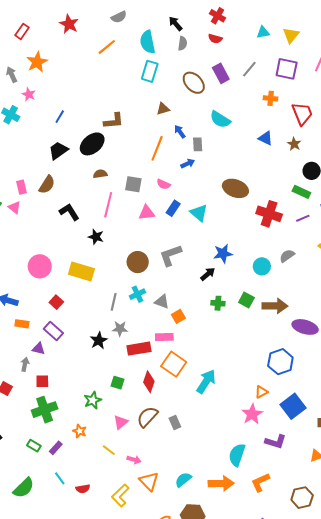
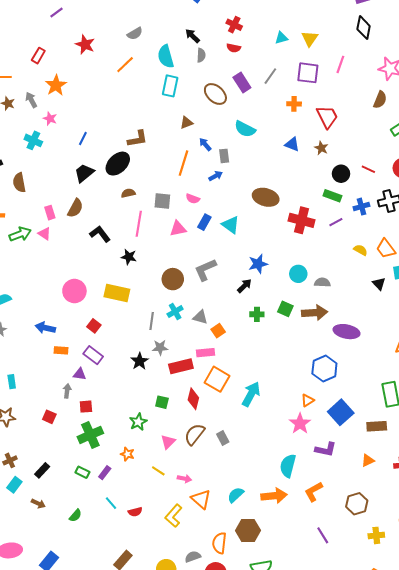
gray semicircle: (287, 256) -> (322, 282), moved, turned 42
green semicircle: (24, 488) -> (75, 516), size x0.6

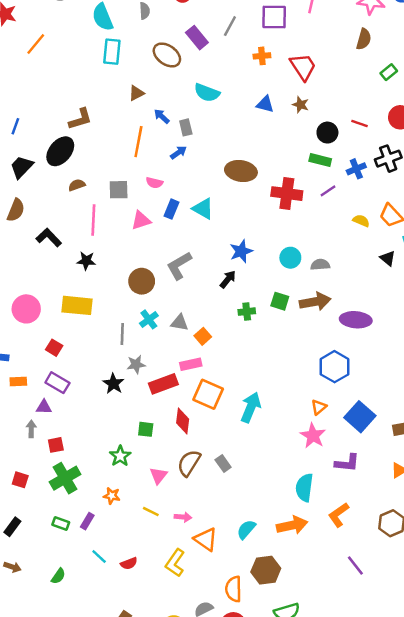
orange line: (125, 65) -> (36, 44), moved
red square: (49, 417) -> (20, 480), moved

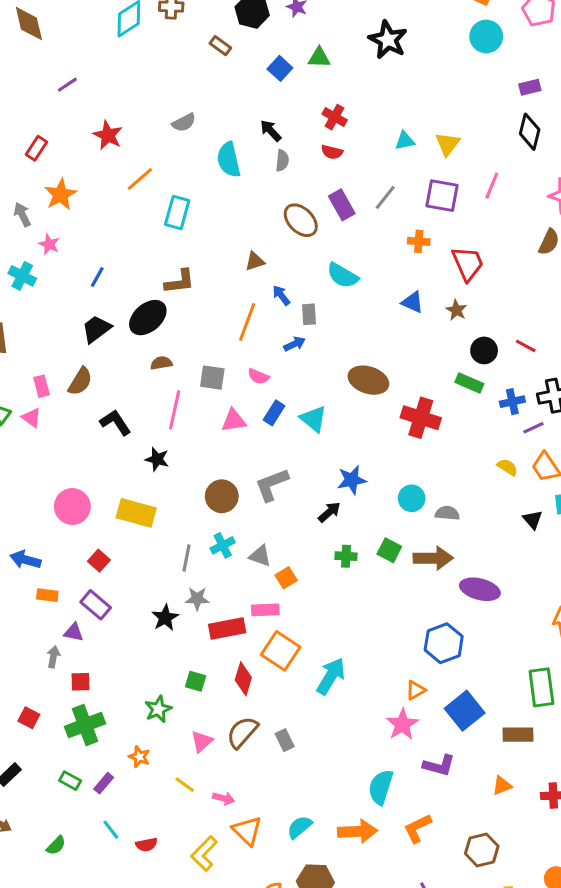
cyan rectangle: (112, 52) -> (177, 212), moved
purple line: (328, 191) -> (533, 428), moved

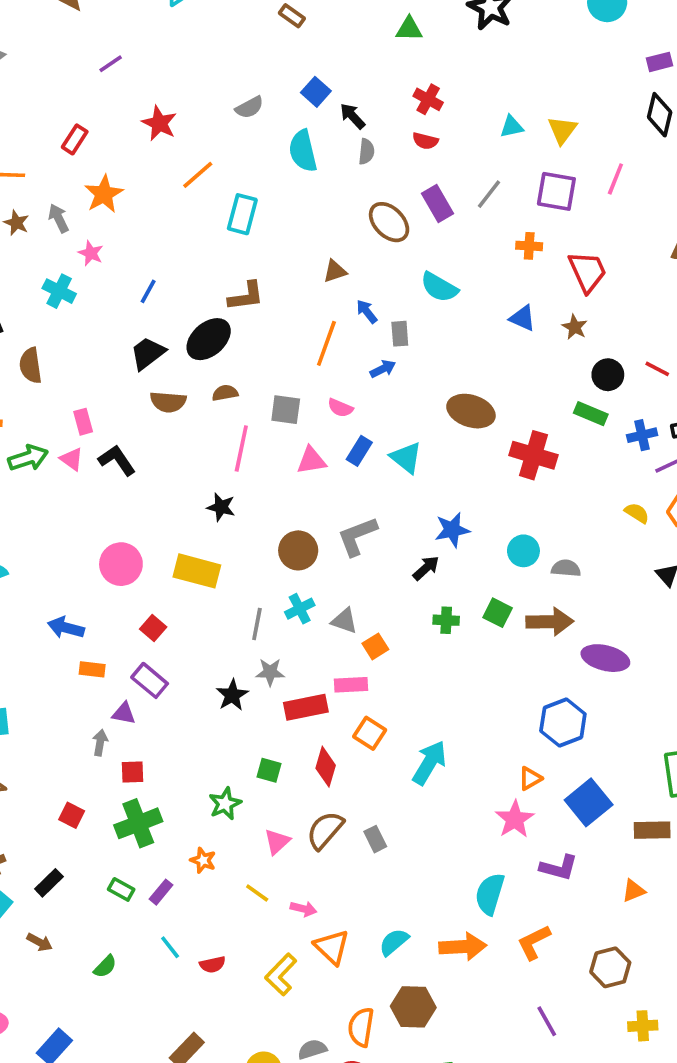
blue square: (280, 68) -> (316, 92), moved
brown semicircle: (80, 381) -> (168, 402), moved, turned 64
black L-shape: (115, 422) -> (117, 460), moved
orange square: (281, 651) -> (370, 733), size x0.7

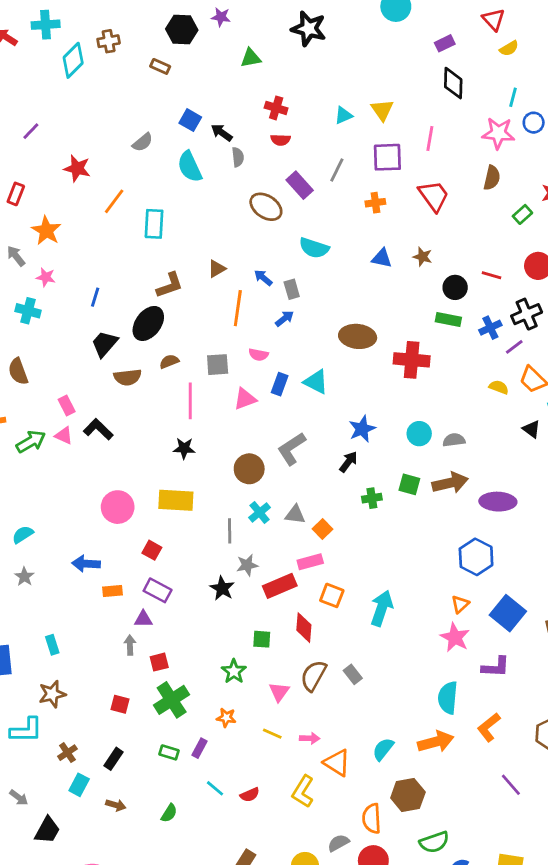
brown triangle: (335, 271) -> (217, 269), moved
red trapezoid: (587, 272) -> (434, 196), moved

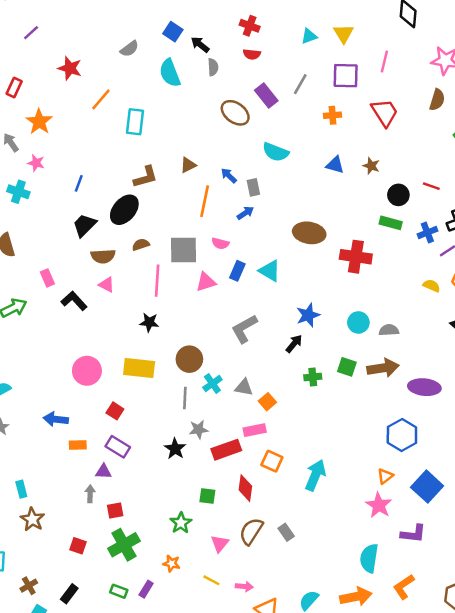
gray square: (218, 365) -> (183, 250), size x1.4
pink triangle: (64, 436) -> (106, 285), moved
brown circle: (249, 469) -> (189, 359), moved
brown star: (52, 694) -> (32, 519), moved, turned -30

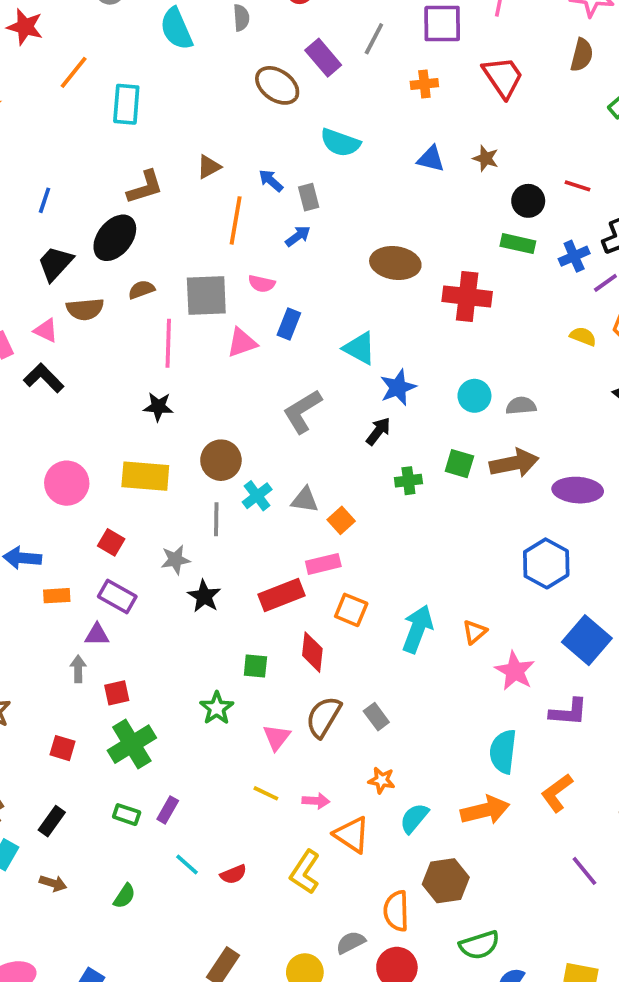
cyan triangle: (270, 271) -> (360, 348), moved
pink triangle: (106, 285) -> (46, 331), moved
gray star: (199, 429) -> (175, 560), moved
orange triangle: (385, 476) -> (475, 632), moved
orange star: (171, 563) -> (382, 780), moved

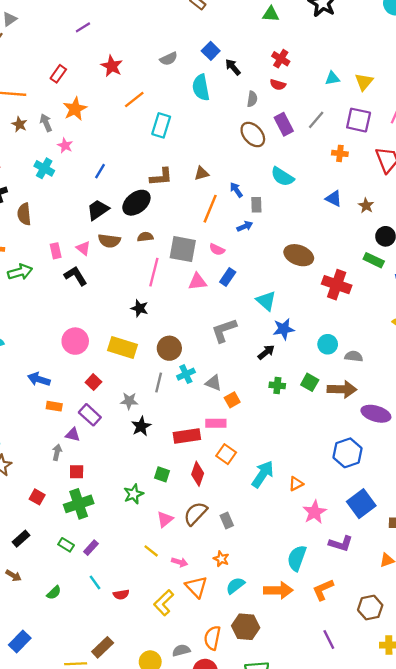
gray semicircle: (241, 18) -> (252, 99), moved

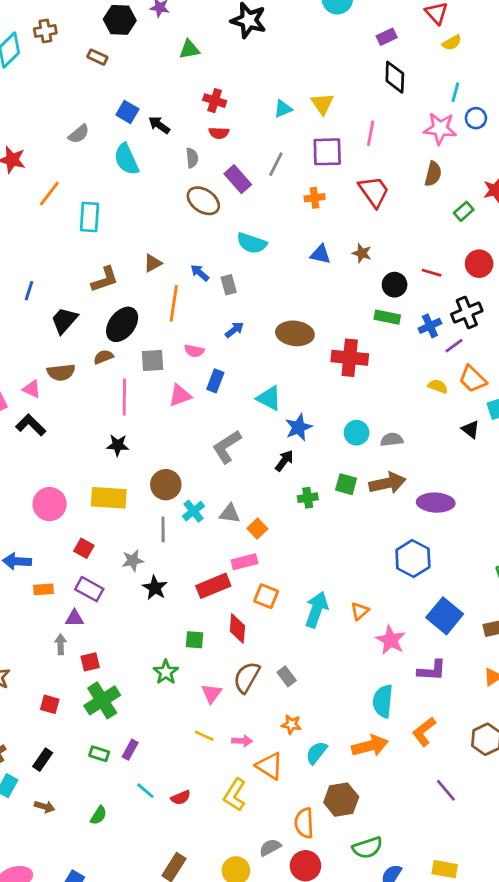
black ellipse: (136, 203) -> (122, 324), moved
black trapezoid: (98, 210) -> (64, 320), moved
blue arrow: (245, 226) -> (234, 330), moved
gray square: (183, 249) -> (153, 360), size x0.7

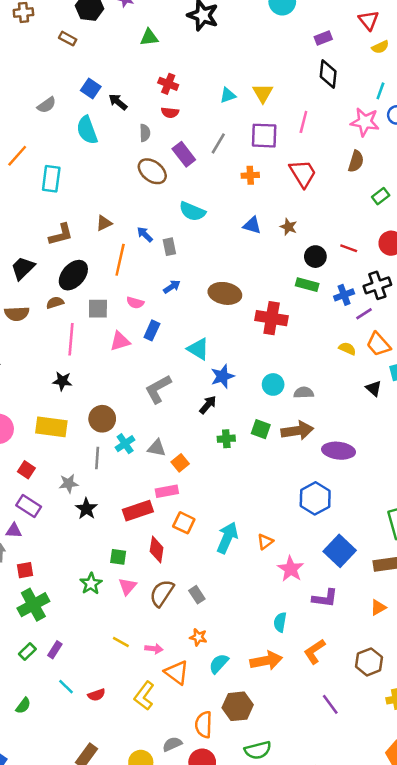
pink triangle: (212, 693) -> (127, 586), moved
cyan semicircle: (383, 701) -> (280, 622), size x0.7
green rectangle: (99, 754) -> (27, 651), turned -66

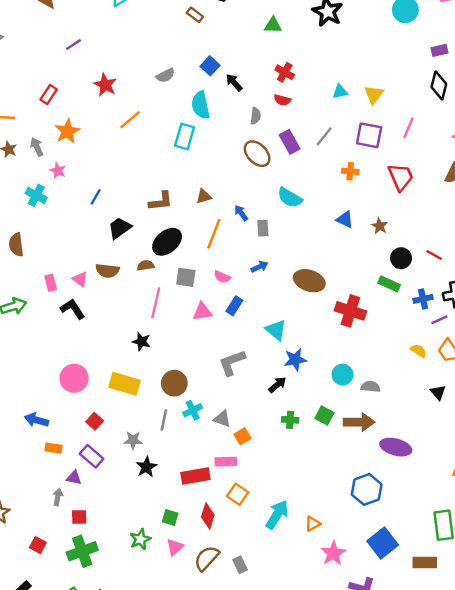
cyan rectangle: (51, 179) -> (185, 136), moved

